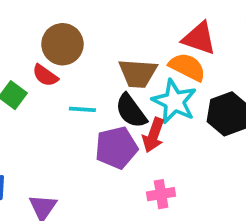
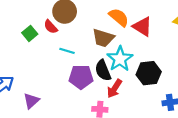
orange semicircle: (187, 67) -> (119, 17), moved
black semicircle: (131, 111) -> (103, 70), moved
red arrow: (153, 135) -> (114, 89), moved

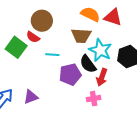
green square: (30, 33) -> (16, 47), size x1.5
purple triangle: (31, 101) -> (31, 97), moved, turned 35

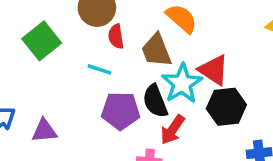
red triangle: (113, 17) -> (214, 70), moved
brown trapezoid: (81, 36) -> (156, 50), turned 50
red semicircle: (33, 37) -> (116, 36), moved, turned 32

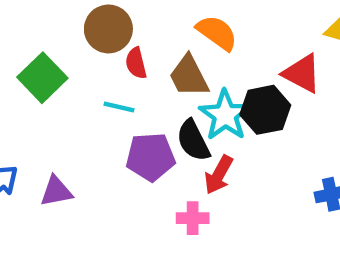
red triangle: (214, 70) -> (302, 73), moved
black hexagon: (226, 107) -> (265, 110), moved

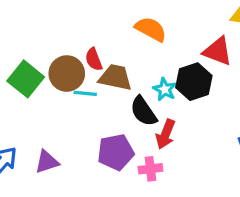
brown circle: (108, 29) -> (67, 74), moved
brown trapezoid: (189, 76) -> (115, 77), moved, turned 136
cyan star: (225, 115) -> (165, 89), size x0.6
purple pentagon: (151, 157) -> (116, 152), moved

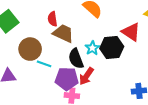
brown circle: (67, 74) -> (30, 49), moved
cyan line: (85, 93) -> (44, 64), moved
purple pentagon: (116, 152) -> (67, 79), moved

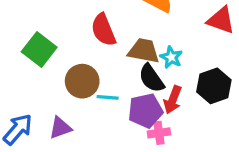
red semicircle: (52, 19) -> (103, 30), size x1.5
brown trapezoid: (63, 33) -> (144, 51), moved
black hexagon: (112, 48) -> (214, 86), moved

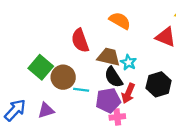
green square: (39, 49) -> (41, 67), moved

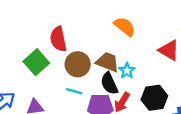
red semicircle: (80, 41) -> (58, 39), moved
brown circle: (63, 77) -> (78, 64), moved

